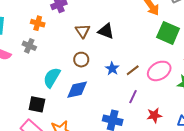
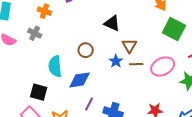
brown triangle: (83, 31) -> (129, 46), moved
brown line: (133, 70) -> (136, 64), turned 32
cyan semicircle: (52, 78) -> (55, 66), turned -40
purple line: (133, 97) -> (89, 104), moved

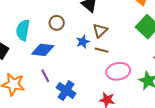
pink ellipse: (163, 66) -> (118, 71), moved
purple line: (89, 104) -> (45, 76), turned -72

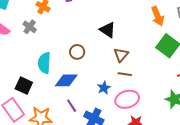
blue star: (83, 42) -> (104, 88), moved
pink ellipse: (118, 71) -> (127, 99), moved

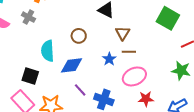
blue star: (104, 88) -> (109, 59), moved

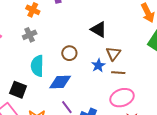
gray cross: (28, 17) -> (30, 35), moved, turned 32
blue star: (109, 59) -> (98, 65), moved

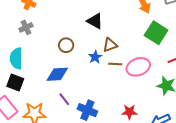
brown triangle: (113, 54) -> (110, 45), turned 35
cyan semicircle: (37, 66) -> (16, 58), moved
pink ellipse: (122, 98) -> (138, 67), moved

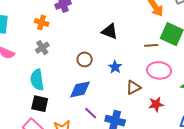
brown triangle: (110, 45) -> (133, 87), moved
brown line: (115, 64) -> (151, 45), moved
pink ellipse: (138, 67) -> (159, 70), turned 35
red star: (129, 112) -> (156, 104), moved

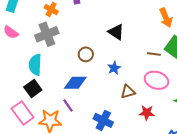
gray cross: (42, 48) -> (47, 34), size x1.6
black square: (40, 104) -> (33, 89), turned 30
purple line: (91, 113) -> (68, 105), moved

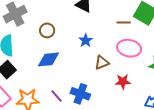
brown circle: (86, 54) -> (47, 30), moved
purple line: (68, 105) -> (56, 96), moved

